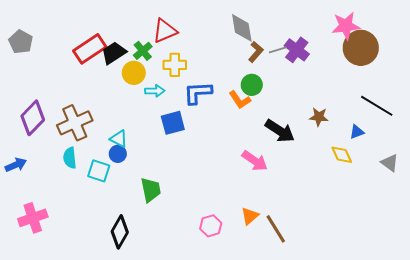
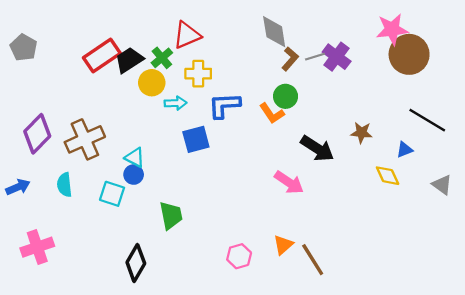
cyan semicircle: (70, 158) -> (64, 185), moved

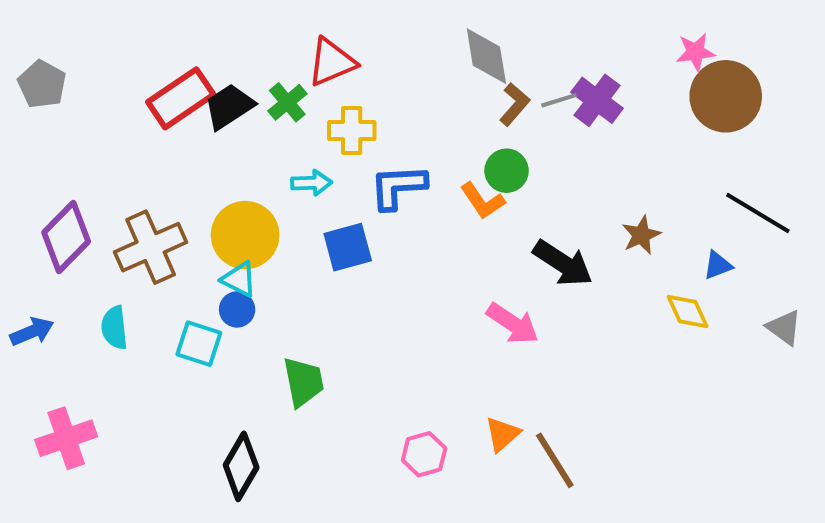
pink star: (392, 29) -> (696, 52), size x0.7
yellow circle: (152, 83) -> (245, 235), moved, size x1.4
brown star: (361, 133) -> (641, 235), turned -30

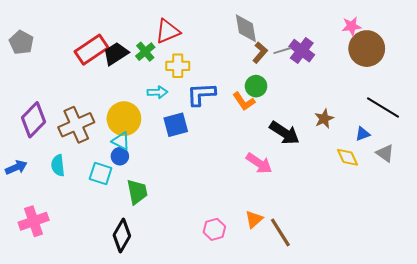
gray triangle: (784, 328) -> (385, 153), moved
green trapezoid: (303, 382) -> (137, 192), moved

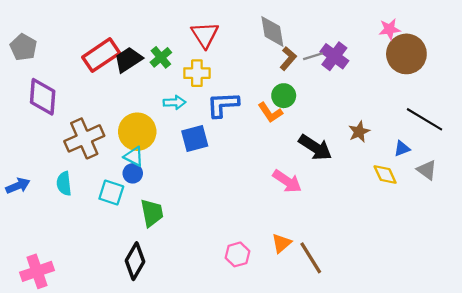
red triangle: (168, 31) -> (205, 35), moved, turned -40
purple diamond: (34, 120) -> (43, 97), moved, turned -40
pink cross: (34, 221) -> (37, 271), moved

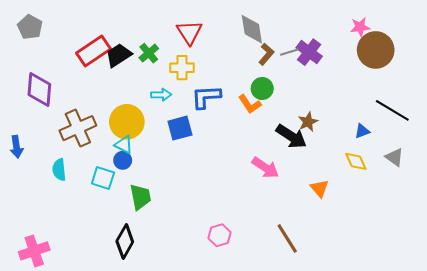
gray pentagon: (23, 47) -> (30, 27), moved
brown star: (359, 132) -> (308, 122), moved
blue triangle: (402, 149) -> (362, 131), moved
blue arrow: (18, 186) -> (16, 147), moved, turned 105
orange triangle: (281, 243) -> (319, 188), moved, turned -30

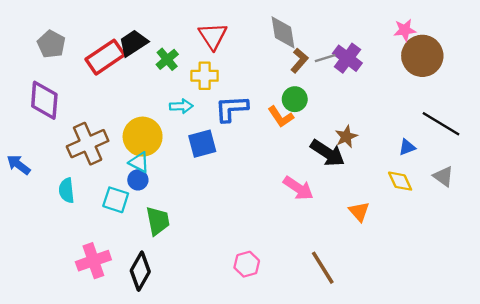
gray pentagon: (30, 27) -> (51, 44), moved
black trapezoid: (119, 55) -> (133, 43), moved
blue arrow: (16, 147) -> (19, 165), turned 135
pink cross: (34, 251) -> (93, 261), moved

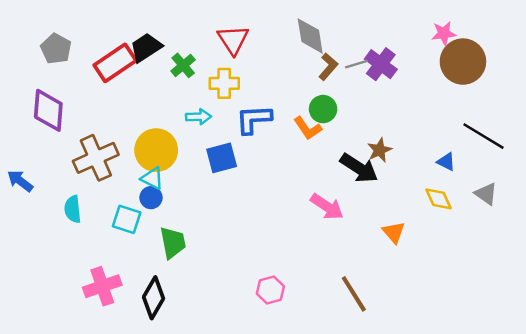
blue triangle: (407, 147) -> (446, 162), turned 48

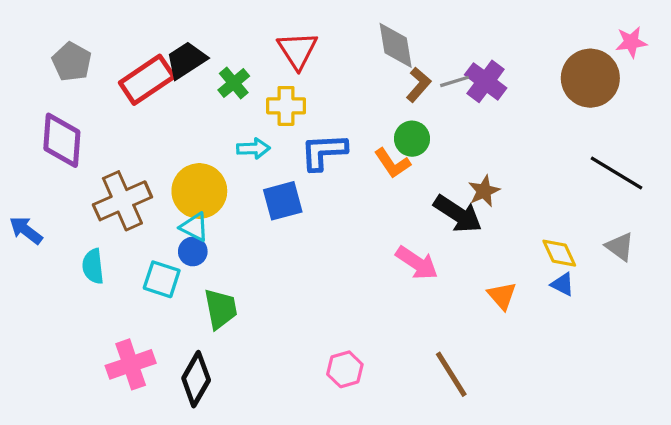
pink star: (444, 33) -> (631, 42), moved
blue triangle: (446, 162) -> (562, 284), moved

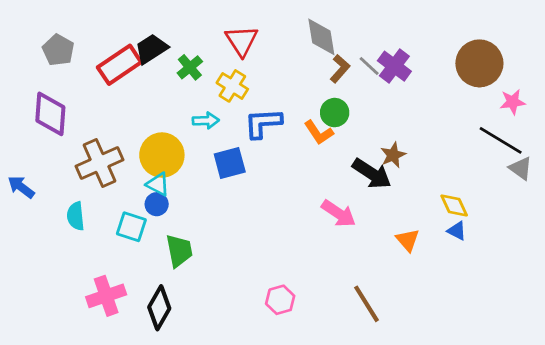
pink star: (631, 42) -> (513, 102), moved
gray line: (455, 81) -> (369, 66), turned 60
yellow cross: (286, 106) -> (232, 86), turned 32
gray triangle: (620, 247) -> (521, 168), moved

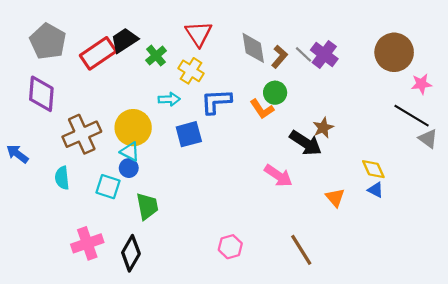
gray diamond: (321, 37) -> (253, 48), moved
gray pentagon: (58, 50) -> (48, 41), size x1.4

